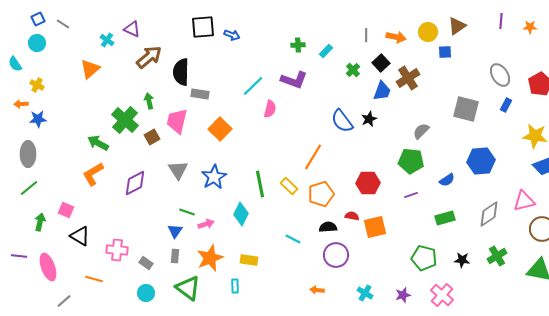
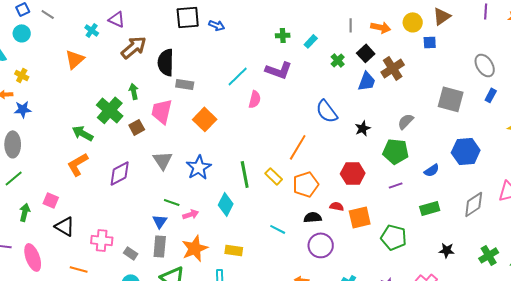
black star: (369, 119) -> (363, 128), moved
gray rectangle: (175, 256) -> (160, 246), size x1.5
green cross: (497, 256) -> (489, 255), moved
green pentagon: (424, 258) -> (394, 237), moved

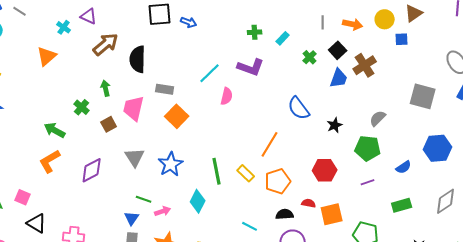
gray rectangle: (185, 84) -> (165, 89), moved
green cross: (110, 110) -> (82, 107), size x0.6

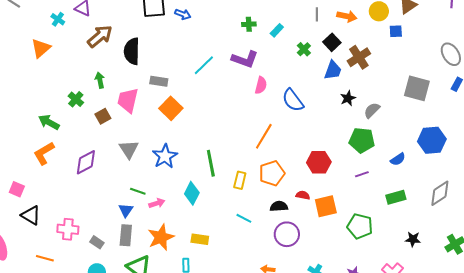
pink semicircle: (227, 96) -> (261, 85), moved
black star: (335, 125) -> (348, 98), moved
yellow rectangle: (246, 173) -> (240, 180), moved, turned 60

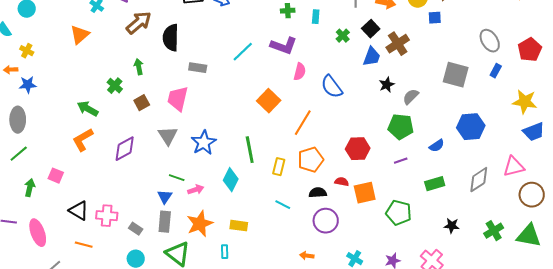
cyan rectangle: (277, 30) -> (316, 17), turned -40
pink trapezoid: (128, 100) -> (178, 99), moved
orange square: (171, 108) -> (269, 101), moved
black triangle: (31, 215) -> (79, 211), moved

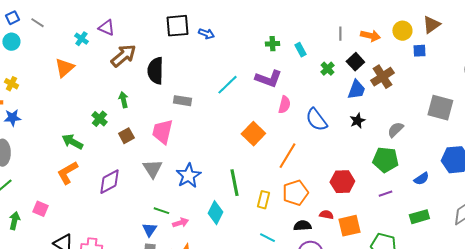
cyan rectangle: (316, 17) -> (300, 50), turned -32
black star: (387, 85) -> (357, 121), moved

